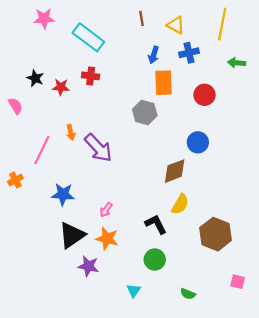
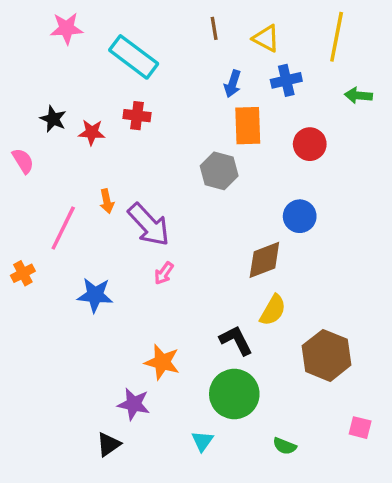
pink arrow: (106, 210) -> (164, 273), moved
black triangle: (72, 235) -> (108, 444), moved, size x0.6
green circle: (155, 260) -> (234, 394), size x1.5

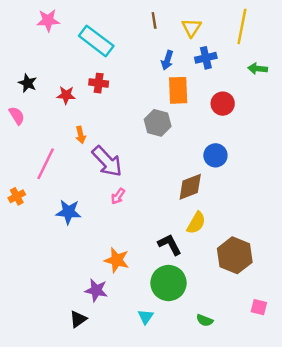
yellow triangle: (266, 38) -> (191, 28), turned 35
black star: (53, 119) -> (28, 83), moved
orange arrow: (107, 201) -> (81, 135), moved

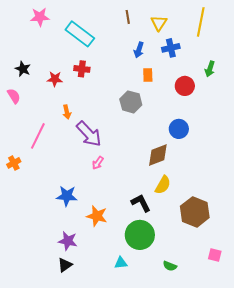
green arrow: (258, 69) -> (210, 69), moved, turned -77
orange rectangle: (178, 90) -> (148, 75), size x0.6
blue star: (69, 212) -> (67, 196), moved
purple star: (96, 290) -> (68, 241), moved
cyan triangle: (146, 317) -> (121, 263), turned 48

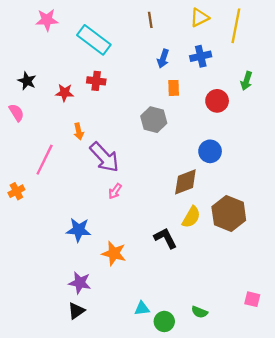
yellow triangle: (159, 23) -> (199, 18), moved, turned 30
brown hexagon: (195, 212) -> (229, 214), moved
green circle: (140, 235) -> (164, 321), moved, size x0.6

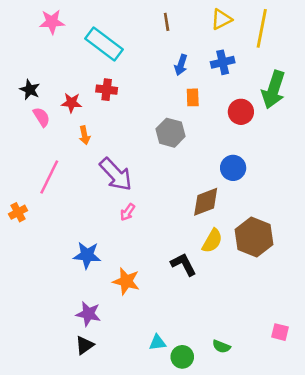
green arrow: (246, 81) -> (273, 90), size x1.8
pink semicircle: (16, 113) -> (41, 117), moved
orange arrow: (79, 131) -> (84, 135), moved

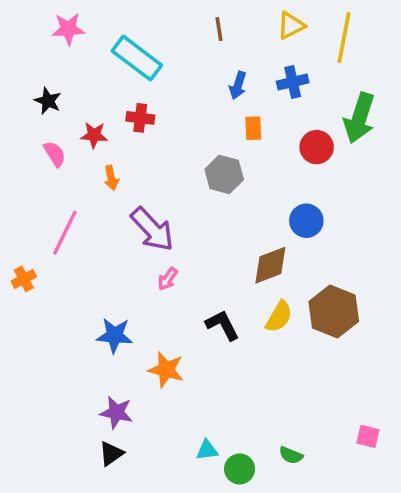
black star: (30, 90) -> (48, 101), moved
black L-shape: (184, 264) -> (222, 325), moved

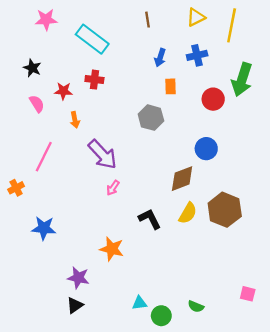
blue star: (115, 335) -> (44, 228), moved

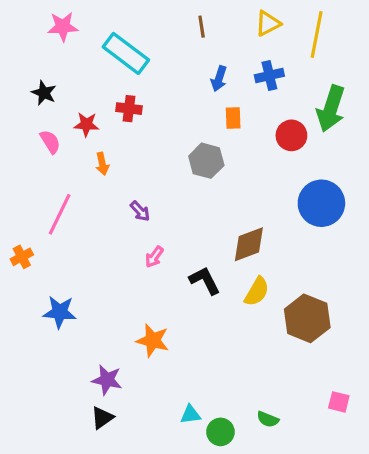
blue circle: (206, 149) -> (321, 203), moved, size x1.5
purple arrow: (103, 154) -> (140, 211), size x0.5
brown hexagon: (225, 210) -> (307, 318), moved
black L-shape: (150, 219) -> (205, 281), moved

